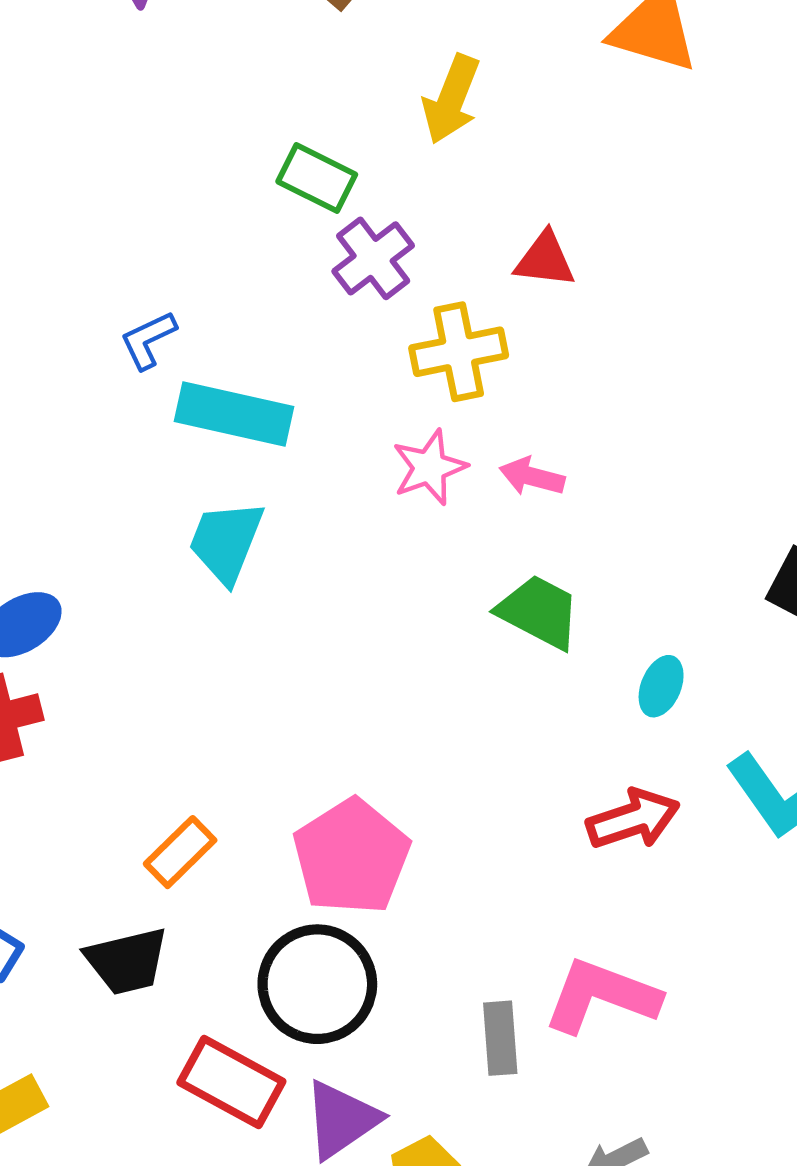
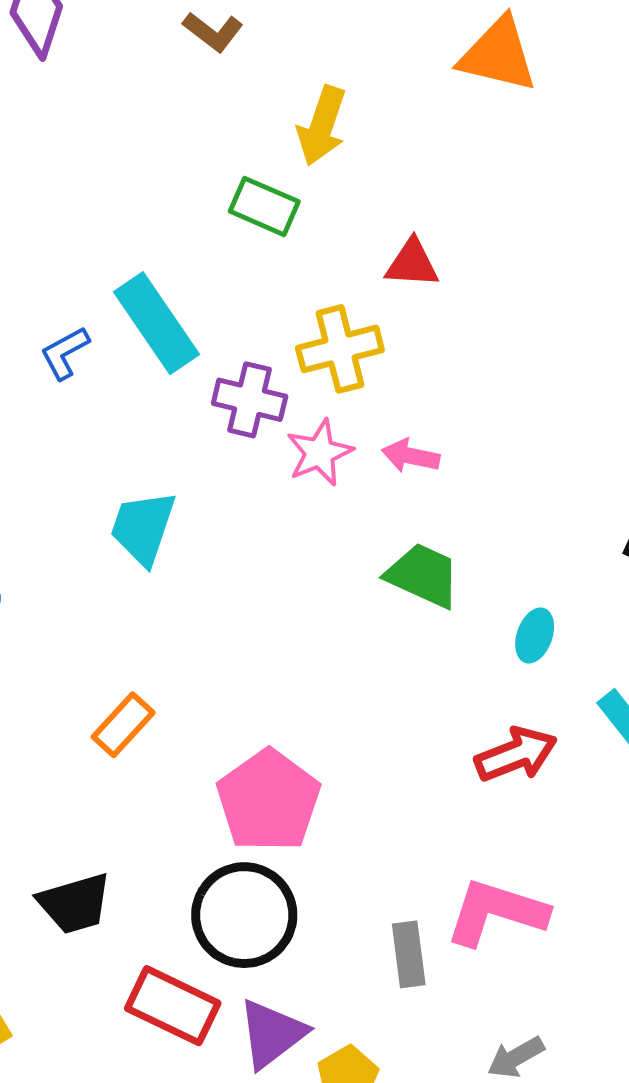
green rectangle: (317, 178) -> (264, 206), moved
purple cross: (373, 258) -> (250, 400), moved, turned -36
cyan rectangle: (234, 414) -> (156, 323), moved, turned 46
orange rectangle: (180, 852) -> (123, 725), moved

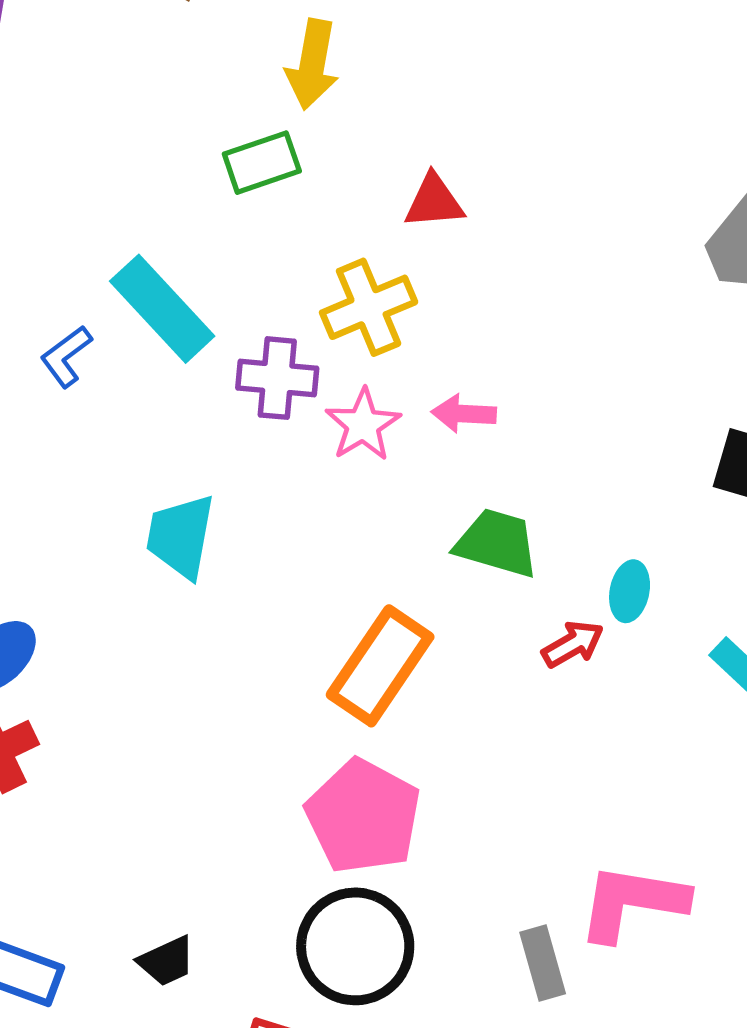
green rectangle: (264, 206) -> (262, 163), turned -34
orange rectangle: (123, 725) -> (380, 666), moved, size x1.6
red arrow: (516, 754) -> (573, 644), moved, size x0.7
black trapezoid: (75, 903) -> (166, 961), size x0.7

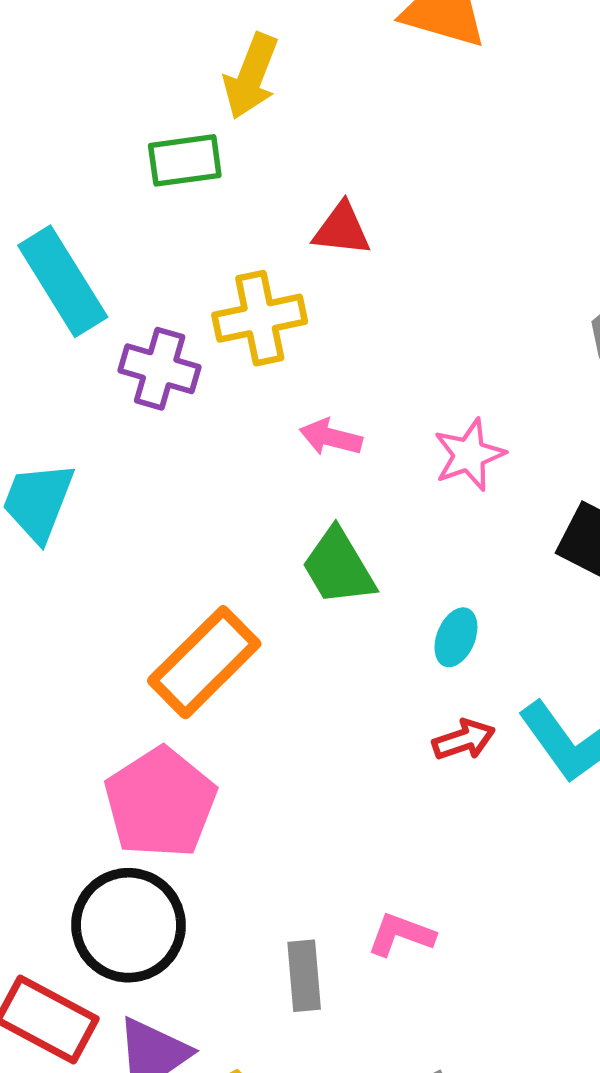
pink star: (363, 425) -> (469, 455), moved
green trapezoid: (497, 543) -> (338, 567), turned -148
red arrow: (573, 644) -> (464, 740), moved
pink L-shape: (632, 902) -> (401, 935), size x0.6

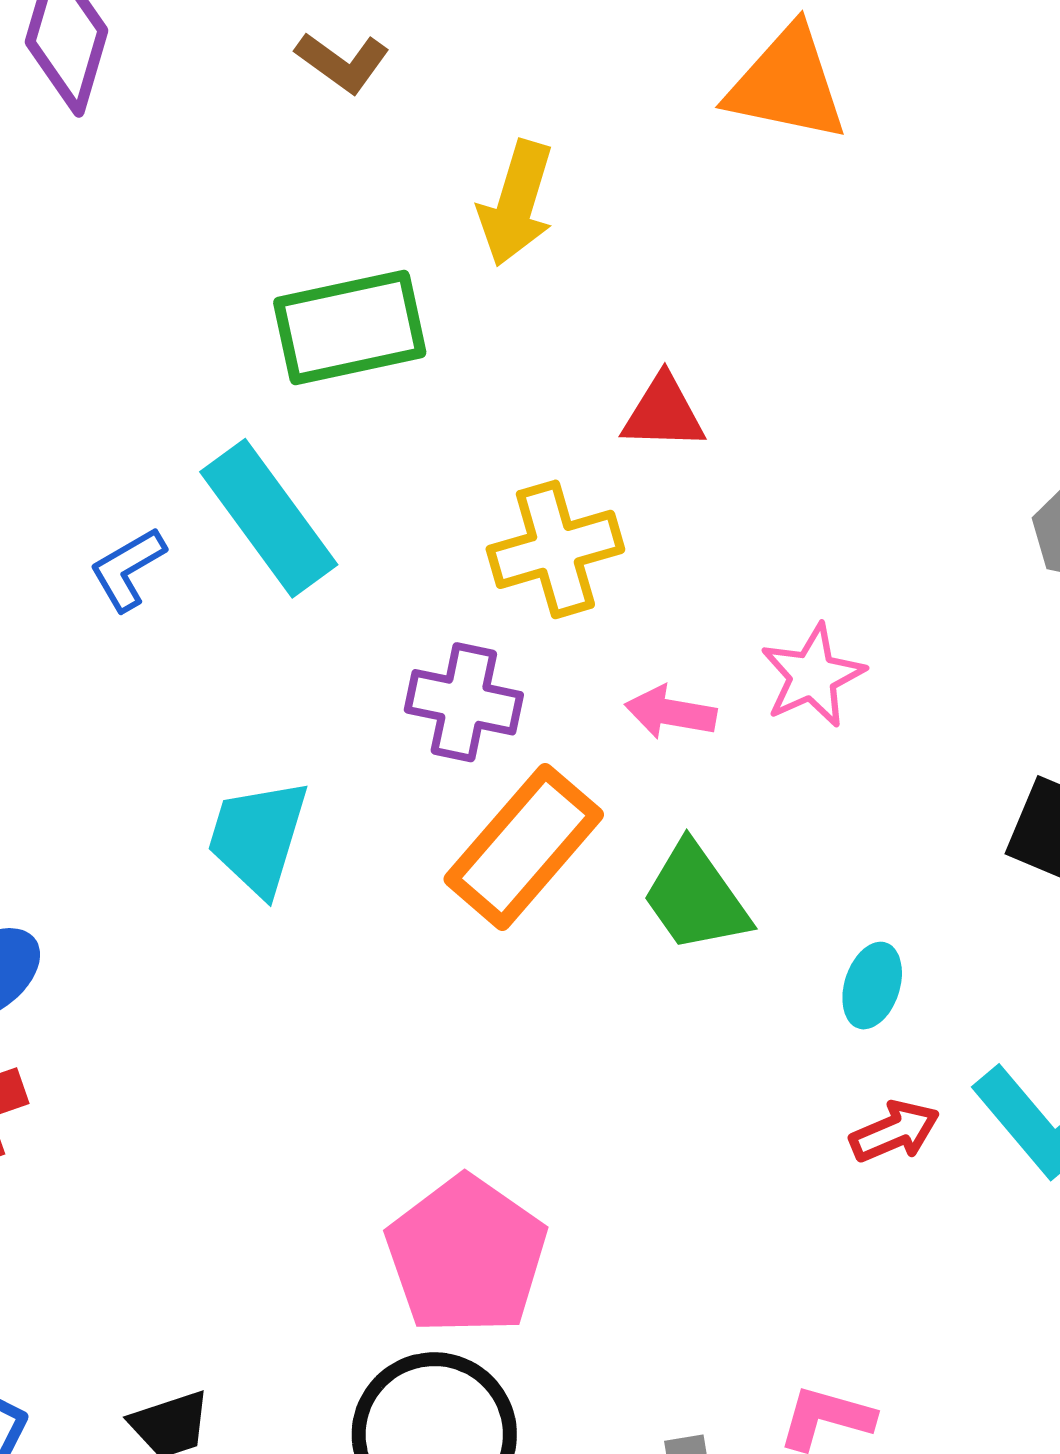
green rectangle: (185, 160) -> (350, 327), moved, size x1.4
purple cross: (160, 369) -> (464, 702), moved
pink star: (469, 455) -> (813, 676), moved
orange rectangle: (204, 662) -> (524, 847), moved

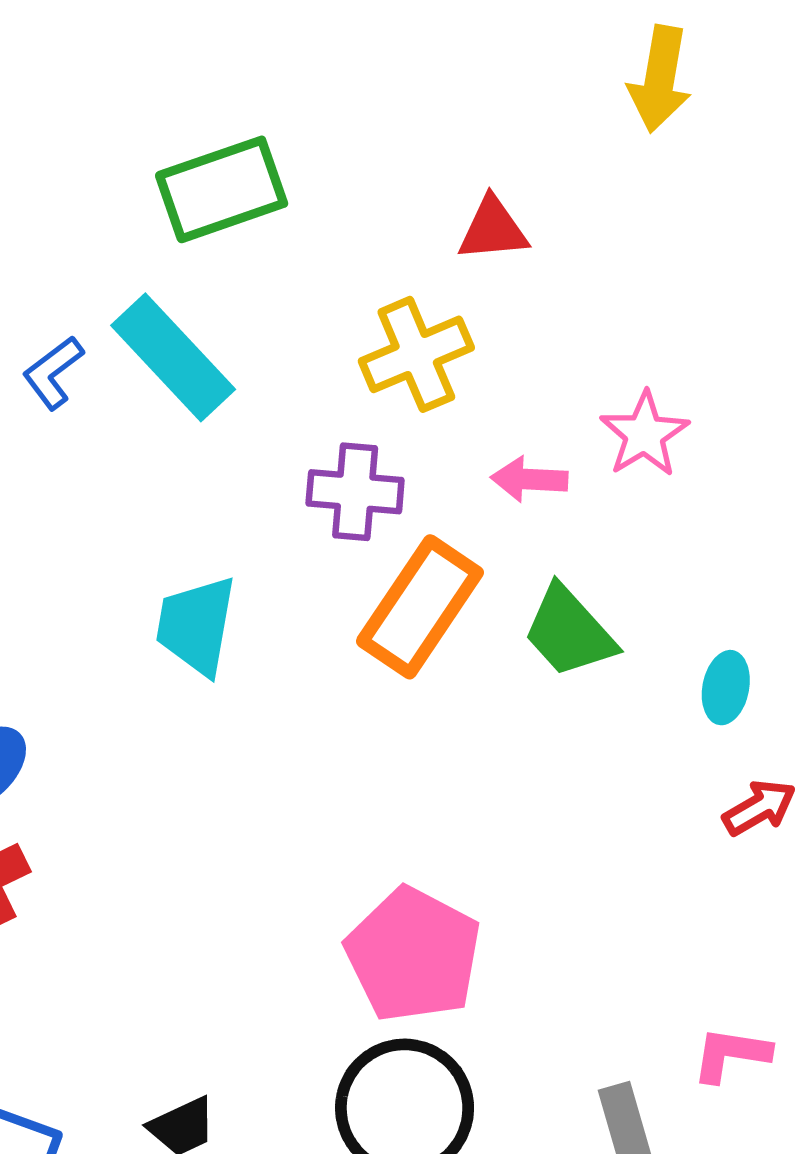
yellow arrow: (516, 203) -> (660, 79), moved
blue L-shape: (128, 569) -> (53, 373), moved

